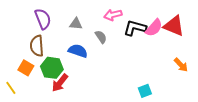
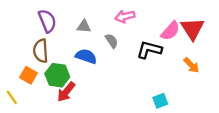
red triangle: (174, 26) -> (192, 29), turned 35
black L-shape: (135, 28) -> (149, 50), moved
orange arrow: (181, 65) -> (191, 65), moved

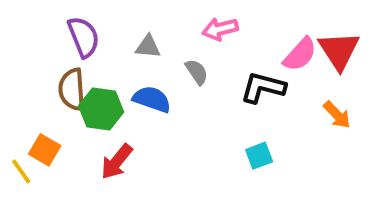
orange square: (28, 75) -> (45, 150), moved
green hexagon: (57, 75) -> (101, 109), moved
cyan square: (160, 101) -> (259, 156), moved

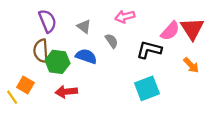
gray triangle: (148, 47) -> (84, 27), turned 32
cyan square: (259, 156) -> (147, 88), size x1.6
red arrow: (117, 162) -> (66, 92), turned 45

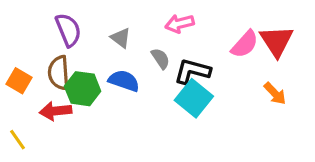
black L-shape: (149, 50) -> (192, 71), moved
orange square: (25, 85) -> (19, 81), moved
cyan square: (147, 88) -> (194, 98), moved, turned -30
red arrow: (66, 92) -> (56, 111), moved

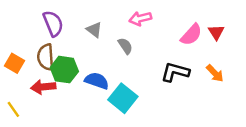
red triangle: (277, 41) -> (216, 32), size x0.6
black L-shape: (192, 71) -> (175, 72), moved
blue semicircle: (124, 81) -> (97, 81), moved
cyan square: (194, 98) -> (123, 98), moved

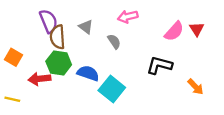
brown semicircle: (46, 57) -> (58, 37), moved
orange arrow: (215, 73) -> (196, 87), moved
yellow line: (13, 109) -> (12, 99), turned -42

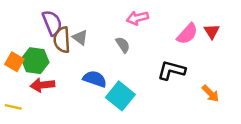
gray triangle: (86, 27) -> (80, 37), moved
green hexagon: (59, 63) -> (35, 61), moved

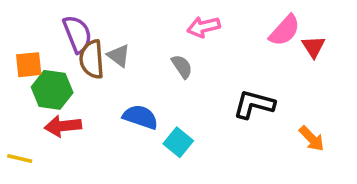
pink semicircle: (187, 34) -> (285, 30), moved
orange square: (14, 62) -> (29, 65), moved, turned -36
cyan square: (120, 96) -> (178, 142), size x0.7

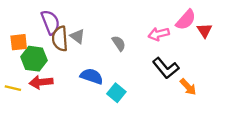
pink arrow: (204, 27) -> (159, 34), moved
black L-shape: (254, 104) -> (166, 68), turned -144
orange arrow: (312, 139) -> (188, 87), moved
yellow line: (20, 158) -> (13, 88), moved

